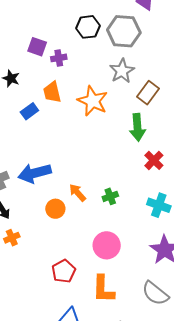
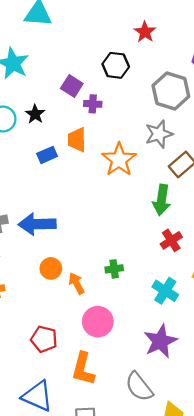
black hexagon: (88, 27) -> (116, 65), moved
orange arrow: (77, 193) -> (77, 283), moved
red pentagon: (64, 271) -> (44, 339), turned 30

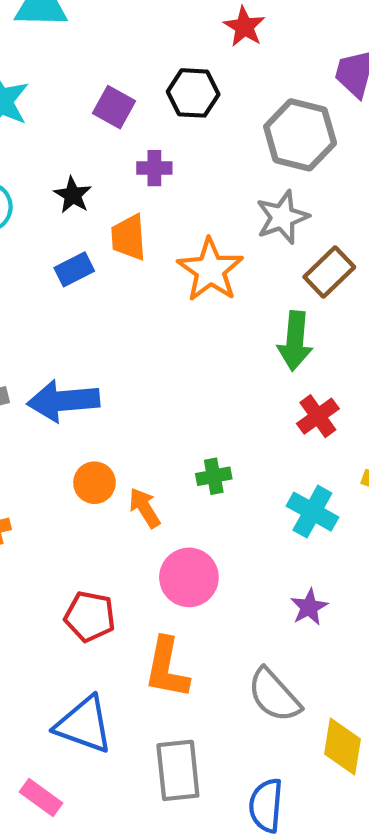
purple square: (72, 86) -> (114, 107), moved
black star: (35, 114) -> (73, 195), moved
purple star: (160, 341) -> (309, 607), size x0.6

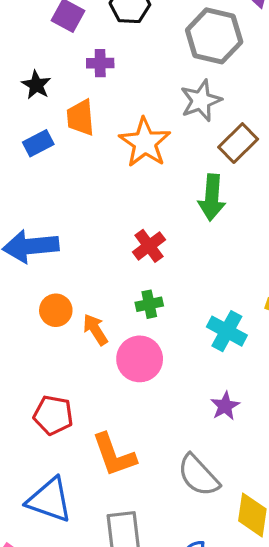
red cross: (318, 416) -> (149, 246), moved
pink circle: (189, 577) -> (140, 359), moved
orange L-shape: (167, 668) -> (114, 455), turned -30

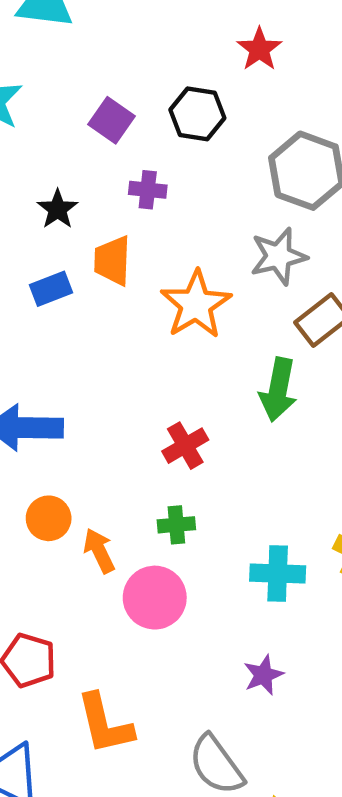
cyan cross: (227, 331) -> (278, 573), turned -33

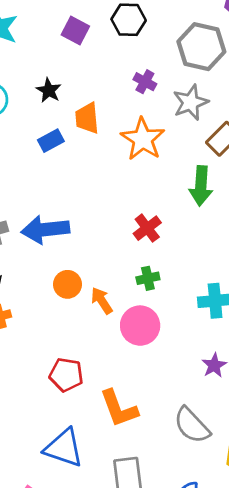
purple cross: (148, 190) -> (145, 82), moved, turned 30

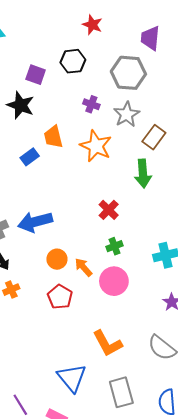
black star: (49, 90) -> (21, 105), moved, size x1.5
red pentagon: (66, 375) -> (60, 297), moved, turned 30
blue triangle: (64, 448) -> (72, 378), turned 40

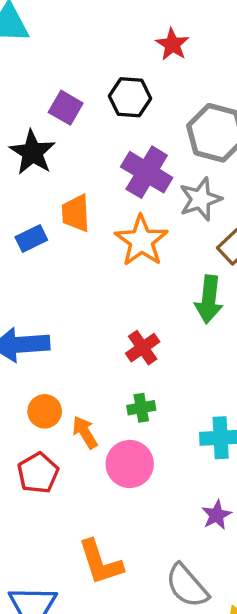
purple cross: (91, 104) -> (147, 172), size x1.8

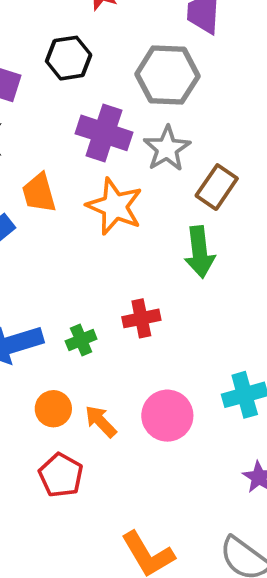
red cross: (143, 348) -> (141, 318), turned 36
green cross: (141, 408) -> (81, 340), moved
pink circle: (130, 464) -> (167, 416), moved

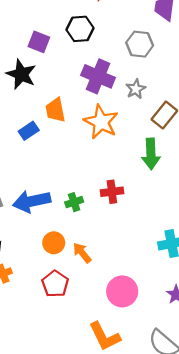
gray hexagon: (167, 75) -> (140, 44), size x0.7
gray star: (167, 149) -> (136, 89), size x0.7
pink circle: (167, 416) -> (122, 291), moved

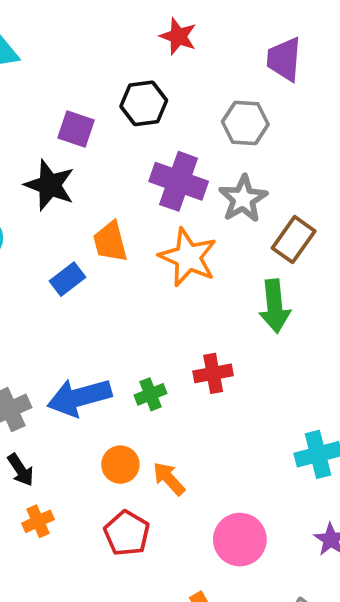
gray star: (136, 89) -> (243, 199), size x1.4

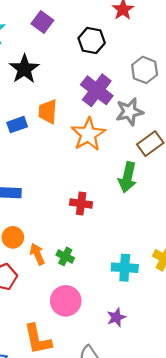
purple square: (76, 129) -> (42, 22), moved
green cross: (150, 394) -> (65, 256), moved, turned 30

